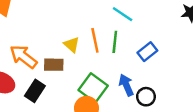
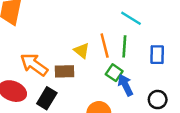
blue rectangle: (147, 52) -> (157, 55), turned -48
blue arrow: (126, 85) -> (125, 85), moved
green square: (93, 88) -> (114, 73), moved, size x0.6

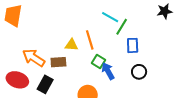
green line: (124, 46) -> (122, 27), moved, turned 30
yellow triangle: (82, 51) -> (71, 45), turned -32
black circle: (158, 100) -> (139, 72), moved

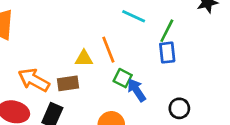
green line: (122, 27) -> (167, 31), moved
black circle: (139, 72) -> (179, 108), moved

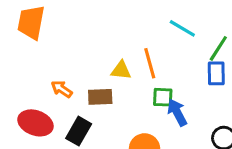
green square: (123, 78) -> (163, 97), turned -30
orange arrow: (34, 80) -> (62, 89), size x0.6

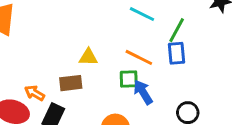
orange line: (150, 63) -> (139, 57), moved, turned -44
orange arrow: (62, 89) -> (35, 93), moved

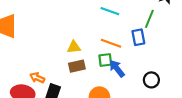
green line: (177, 30) -> (149, 19), moved
brown rectangle: (71, 83) -> (77, 66), moved

